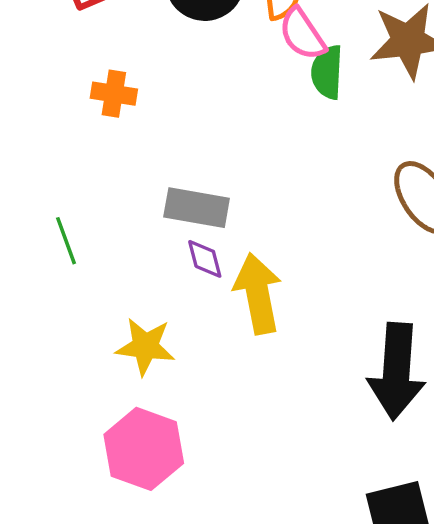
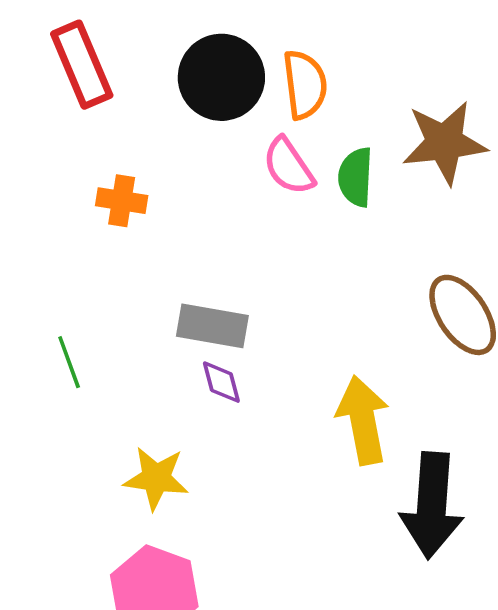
pink semicircle: (302, 34) -> (289, 166), moved
yellow arrow: (258, 294) -> (363, 420), moved

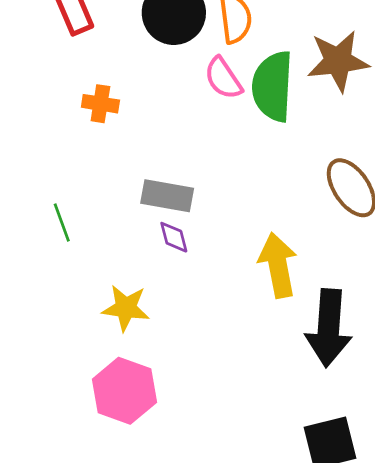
green semicircle: (356, 177) -> (273, 86), size x1.6

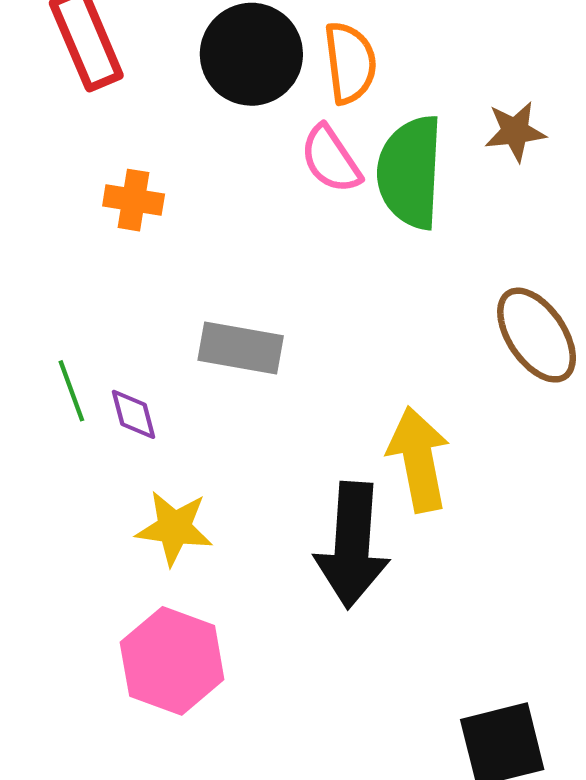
brown star: (338, 61) -> (515, 131), size x0.6
purple diamond: (174, 237) -> (134, 414), moved
black arrow: (329, 328) -> (352, 545), moved

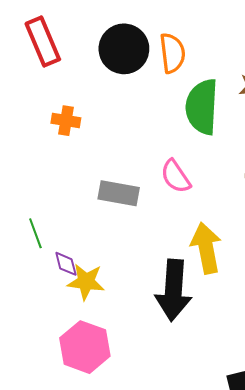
pink semicircle: (331, 159) -> (176, 176), moved
green line: (71, 391) -> (35, 233), moved
purple diamond: (134, 414) -> (66, 264), moved

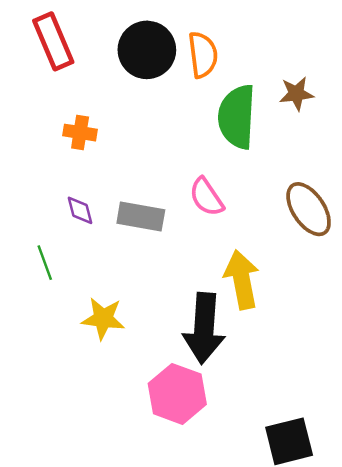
purple diamond: (66, 264) -> (80, 210), moved
pink hexagon: (85, 347) -> (177, 394), moved

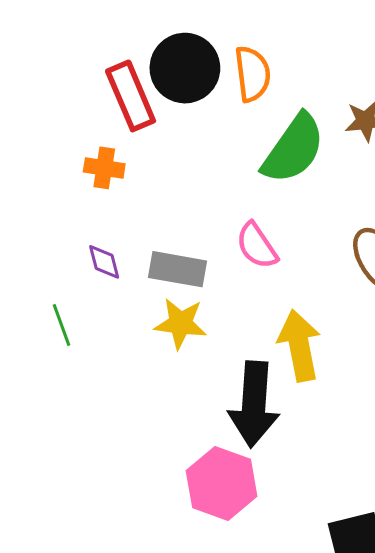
red rectangle: (53, 41) -> (131, 96), moved
green semicircle: (237, 117) -> (294, 149), turned -148
yellow star: (103, 319) -> (180, 324), moved

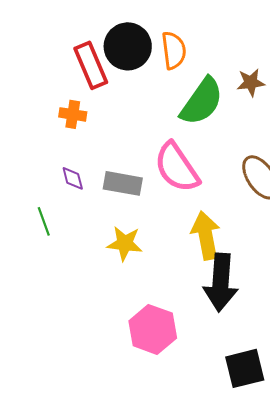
pink semicircle: (257, 246) -> (177, 167), size x1.6
yellow star: (180, 324) -> (125, 243), moved
black arrow: (254, 404) -> (221, 282), moved

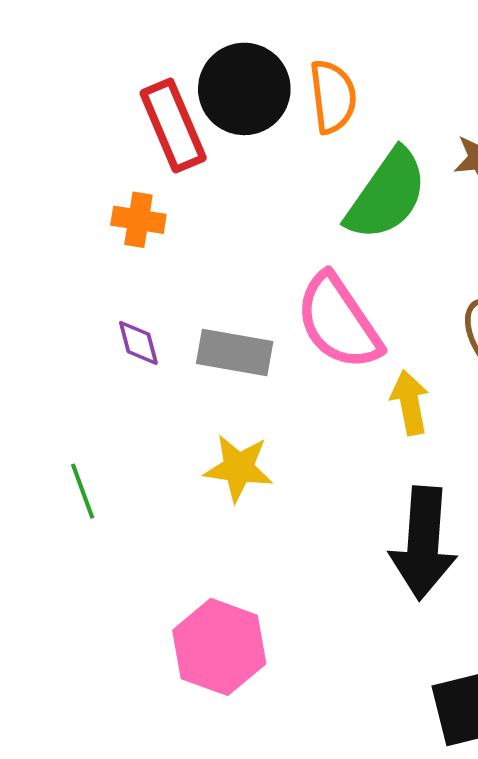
green line: (44, 221) -> (83, 491), moved
yellow arrow: (206, 235) -> (410, 403), moved, size x0.7
pink hexagon: (153, 329) -> (219, 647), moved

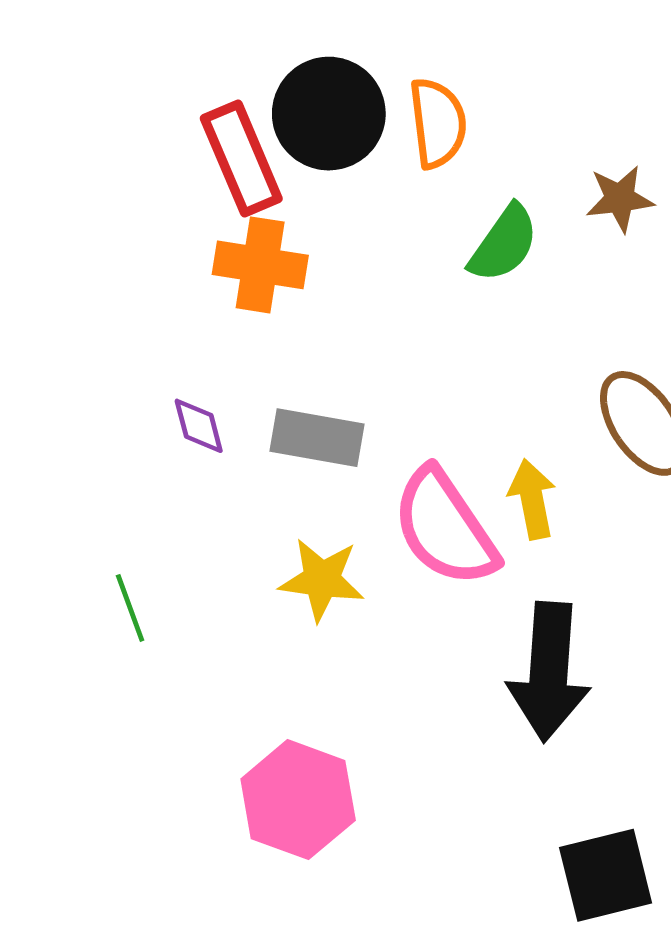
green semicircle: (387, 195) -> (504, 244), size x0.7
orange cross: (138, 220) -> (260, 265), moved, size x1.4
pink semicircle: (339, 322) -> (445, 528), moved

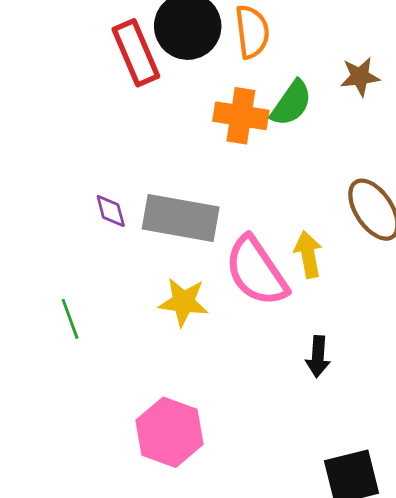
orange cross: (260, 265) -> (241, 116), moved
gray rectangle: (317, 438) -> (181, 218), size x1.4
black arrow: (549, 672) -> (318, 357), size x0.5

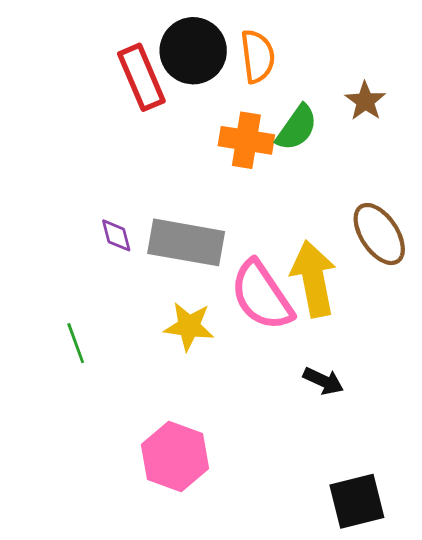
brown star: (360, 77) -> (365, 101), turned -30
yellow arrow: (308, 254) -> (313, 279), size x1.6
black arrow: (318, 357) -> (323, 381), turned -69

